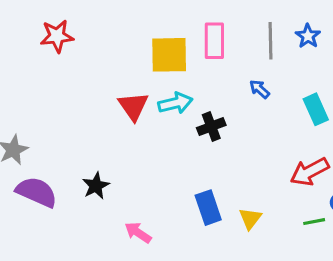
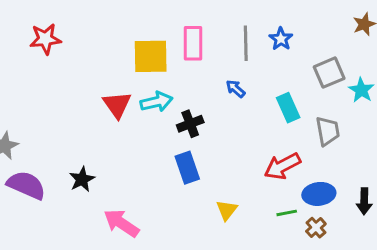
blue rectangle: (208, 208) -> (187, 168), moved
pink arrow: (138, 233) -> (121, 223), size x1.4

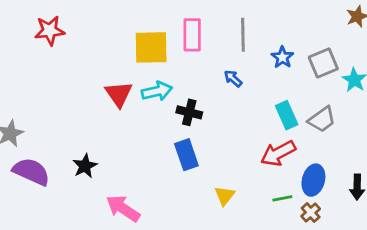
blue star: (281, 39) -> (282, 57), moved
cyan rectangle: (288, 108) -> (287, 115), moved
black cross: (190, 124) -> (189, 112), turned 35
gray trapezoid: (328, 131) -> (322, 119), turned 64
blue ellipse: (319, 194) -> (313, 180), turned -68

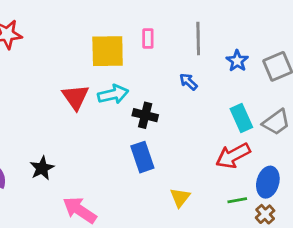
pink rectangle: (192, 35) -> (148, 39), size x0.6

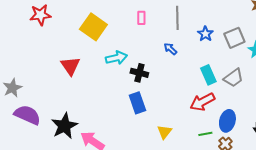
yellow square: (108, 51) -> (93, 27), moved, turned 36
red triangle: (75, 97) -> (70, 66), moved
black star: (42, 168) -> (64, 126), moved, size x1.5

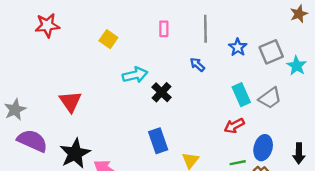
yellow square: (93, 27) -> (108, 39), size x0.6
red triangle: (70, 66) -> (70, 102), moved
black cross: (139, 73) -> (162, 92), turned 30
red arrow: (202, 102) -> (234, 126), size x0.7
blue rectangle: (137, 103) -> (158, 141), moved

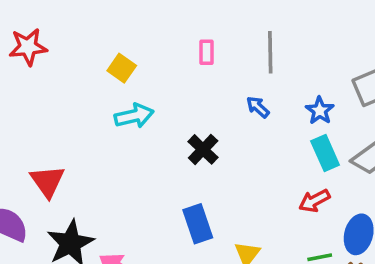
blue star: (238, 47) -> (320, 111), moved
cyan arrow: (135, 75) -> (134, 116), moved
red triangle: (70, 102) -> (47, 181), moved

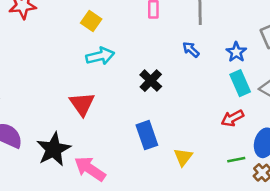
red triangle: (47, 181) -> (82, 104), moved

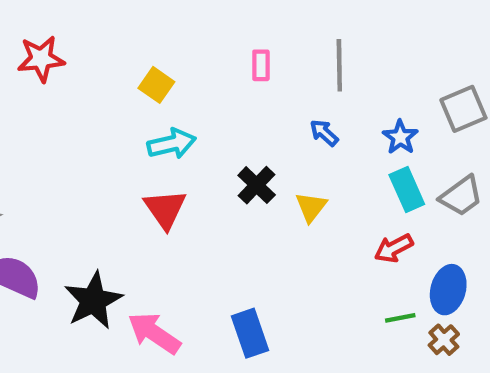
red triangle: (82, 104) -> (165, 209), moved
blue rectangle: (147, 135) -> (250, 333), moved
yellow triangle: (183, 157) -> (311, 207), moved

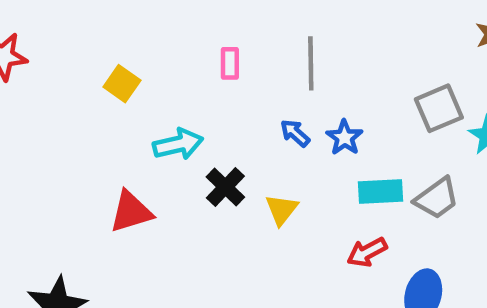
blue star: (400, 137) -> (344, 138), moved
cyan arrow: (172, 144) -> (178, 144), moved
cyan rectangle: (407, 189) -> (380, 191), turned -69
red triangle: (165, 209) -> (131, 212), turned 48

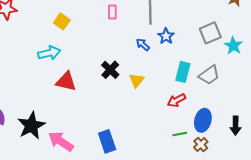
blue star: (344, 138) -> (166, 36), moved
cyan arrow: (178, 144) -> (49, 53), moved
cyan rectangle: (380, 191) -> (183, 72), turned -72
red triangle: (131, 212) -> (66, 81), turned 30

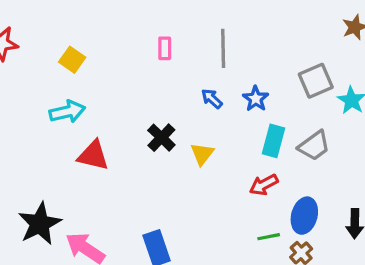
yellow square: (62, 21) -> (72, 60), moved
blue star: (166, 36) -> (256, 99), moved

